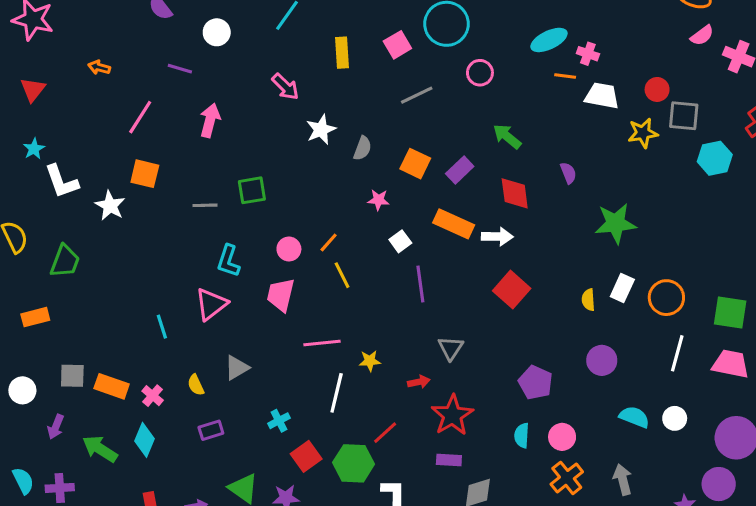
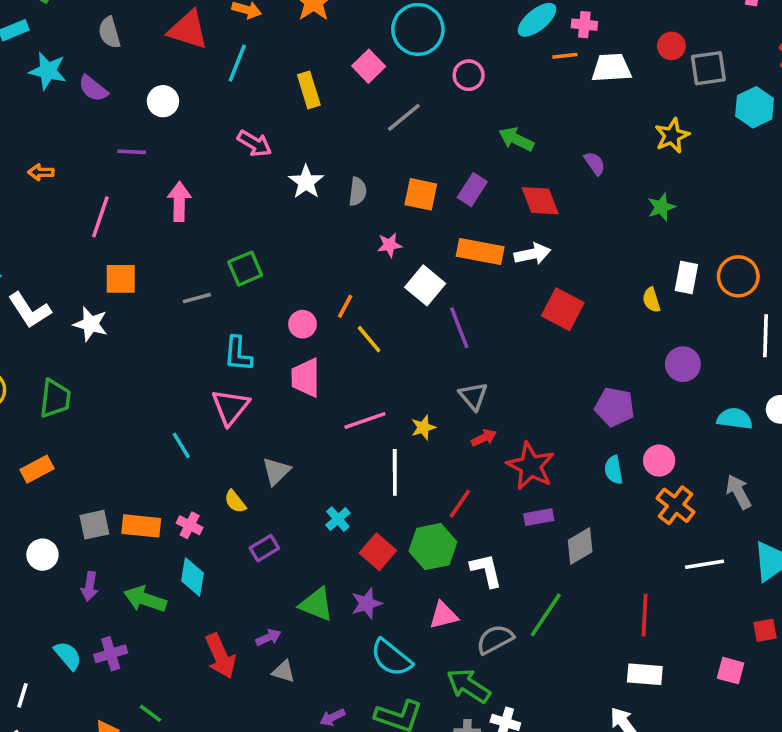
yellow star: (643, 133) -> (672, 136), moved
green star: (616, 223) -> (661, 207), size x0.6
white square: (400, 241) -> (425, 285), size x1.5
gray triangle: (451, 348) -> (473, 396), moved

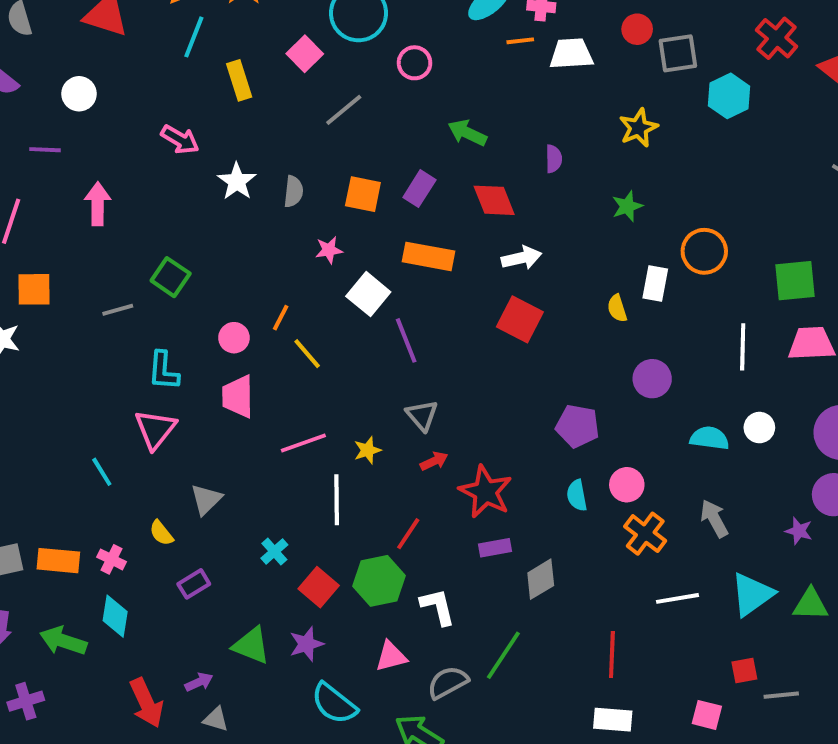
cyan line: (237, 63) -> (194, 37), moved
purple semicircle: (595, 163) -> (554, 159), turned 35
white arrow: (532, 254) -> (522, 258), moved
green square: (245, 269) -> (171, 277), turned -32
orange circle: (738, 276) -> (704, 251), moved

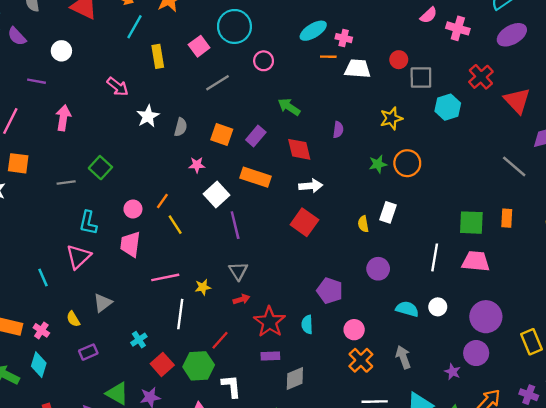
orange circle: (704, 251) -> (407, 163), moved
cyan semicircle: (577, 495) -> (307, 325), moved

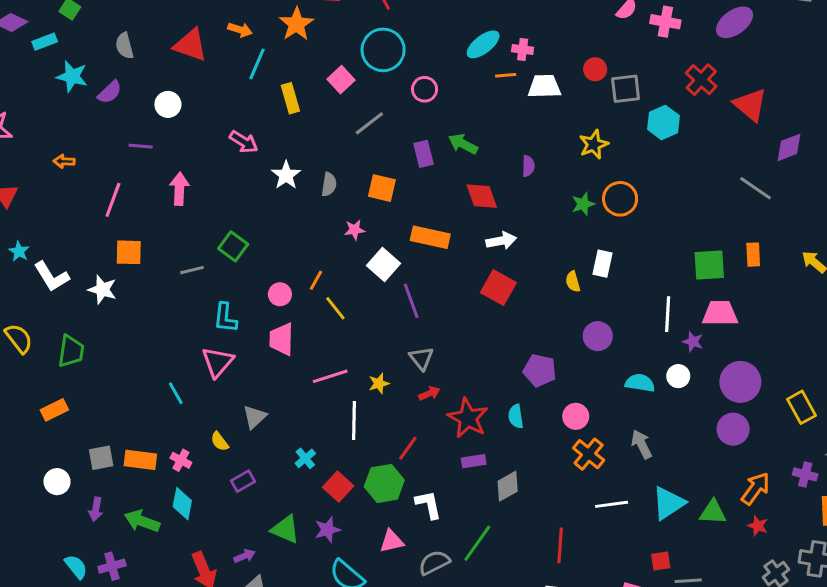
purple semicircle: (17, 36) -> (110, 92), turned -84
purple rectangle: (256, 136) -> (423, 154), moved, turned -48
purple star: (452, 372) -> (693, 342), moved

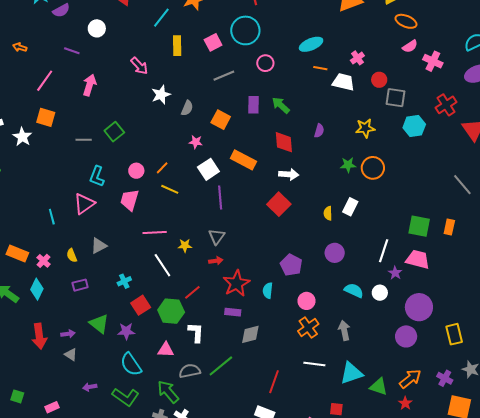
pink cross: (523, 49) -> (357, 58), moved, turned 32
yellow line: (335, 308) -> (170, 189), turned -42
white line: (354, 420) -> (162, 265), turned -50

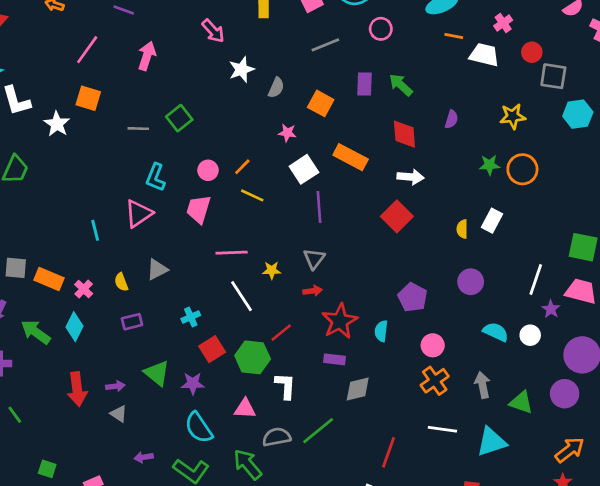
green triangle: (379, 387) -> (521, 402), moved

